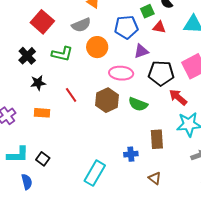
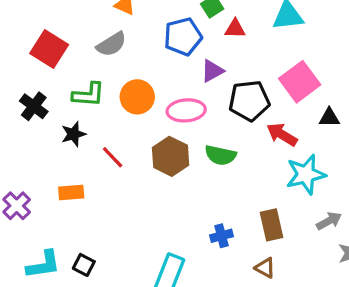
orange circle: (97, 47) -> (137, 97), moved
black star: (38, 83) -> (73, 134), moved
brown rectangle: (157, 139) -> (271, 225), moved

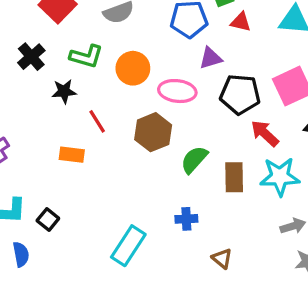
green semicircle: (220, 155) -> (194, 160), moved, turned 108
orange rectangle: (71, 193) -> (72, 155), moved
brown rectangle: (271, 225) -> (234, 177), moved

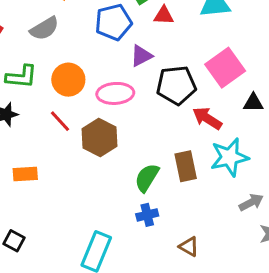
red line: (97, 121) -> (60, 121), moved
green semicircle: (194, 160) -> (147, 178), moved

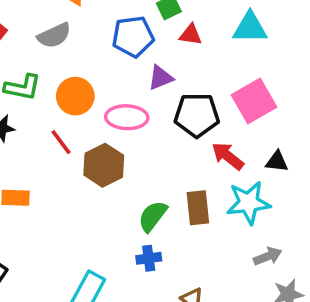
black triangle: (253, 103) -> (277, 162), moved

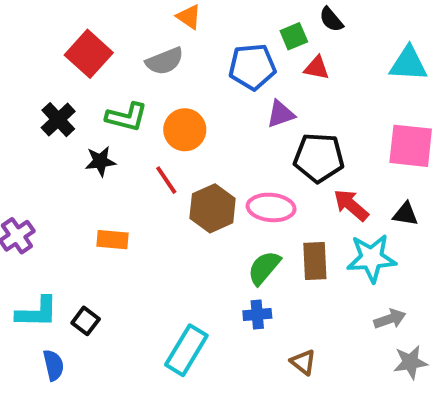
cyan triangle: (250, 28) -> (408, 64), moved
pink square: (254, 101) -> (411, 146), moved, turned 33
pink ellipse: (127, 117) -> (271, 207), moved

